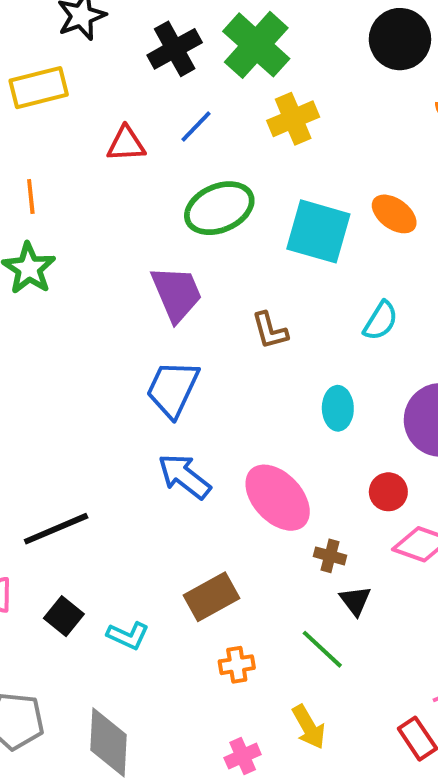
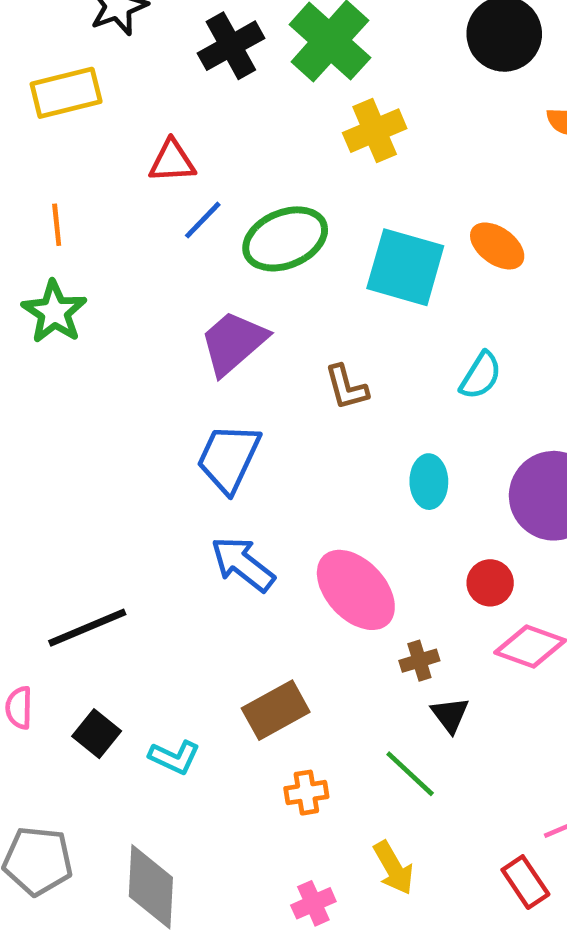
blue line: (196, 127) -> (203, 220), moved
purple trapezoid: (177, 294) -> (233, 343), turned -108
brown cross: (330, 556) -> (419, 661), turned -32

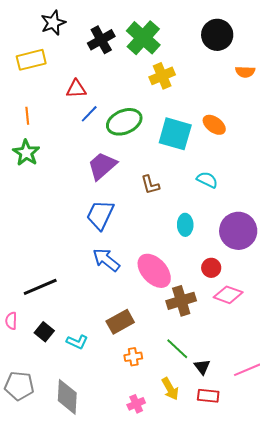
cyan semicircle: (481, 376) -> (207, 180), turned -95
brown cross: (419, 661) -> (181, 301), size x1.8
black triangle: (450, 715) -> (202, 367), moved
red rectangle: (525, 882) -> (208, 396), moved, turned -50

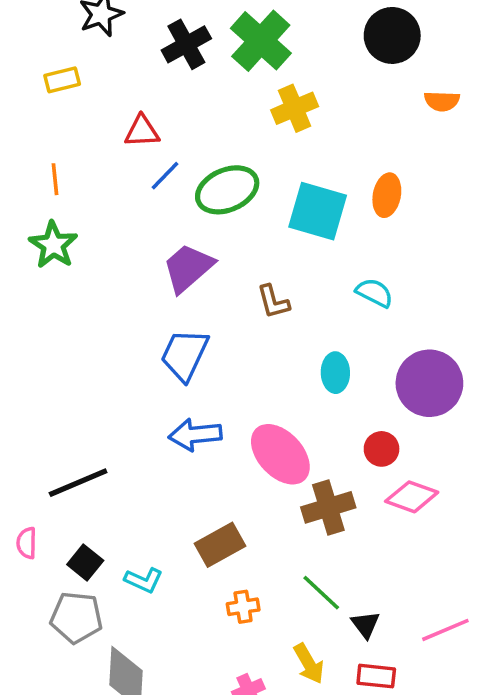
yellow rectangle: (31, 60) -> (62, 80), size x0.7
orange ellipse: (214, 125) -> (387, 195), turned 65
blue arrow: (106, 260) -> (195, 435), turned -44
gray pentagon: (19, 386) -> (76, 617), moved

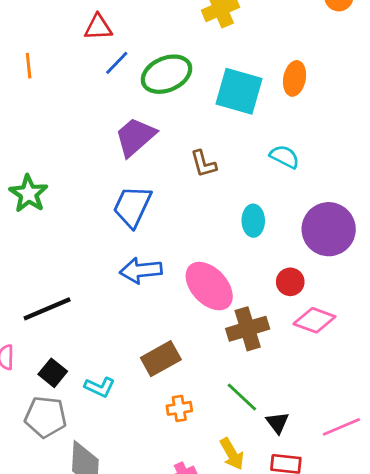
green star: (53, 245) -> (29, 194), moved

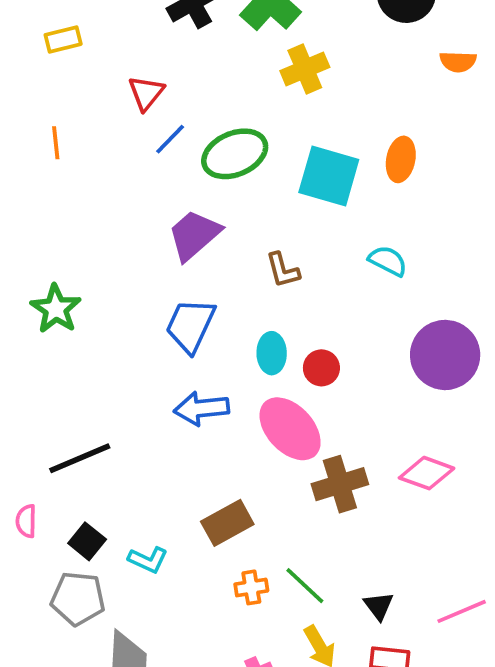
red triangle: (98, 27) -> (146, 93), turned -48
cyan ellipse: (253, 221) -> (272, 353), moved
red circle: (290, 282) -> (321, 368), moved
green line: (242, 397) -> (305, 586), moved

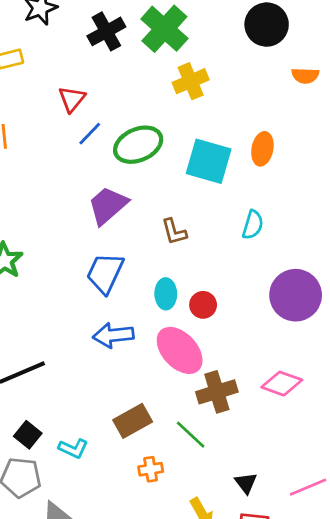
cyan semicircle: (388, 261) -> (253, 225), turned 80
green line: (305, 586) -> (191, 435), moved

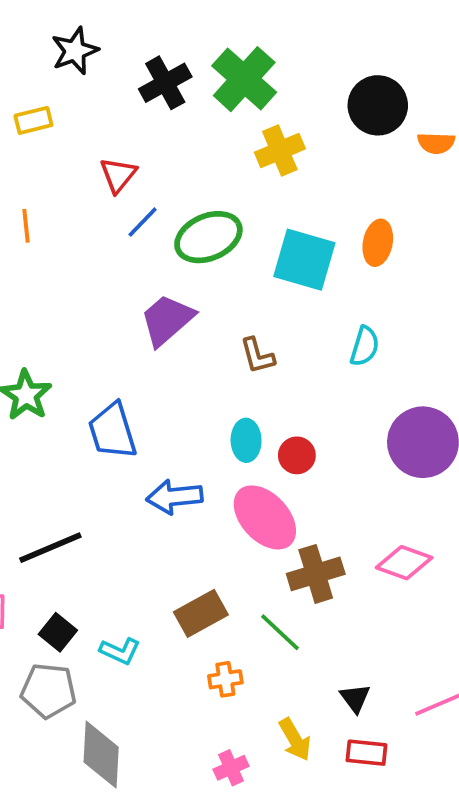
black circle: (267, 25) -> (378, 105), moved
blue trapezoid: (105, 273) -> (112, 431), moved, turned -42

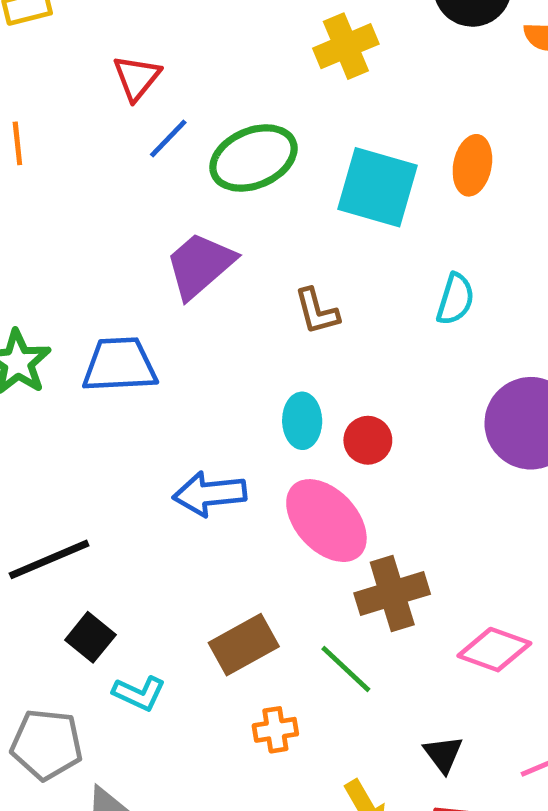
blue trapezoid: (112, 431) -> (120, 365), moved, turned 104
pink diamond: (404, 563) -> (494, 650), moved
black square: (58, 632) -> (90, 637), moved

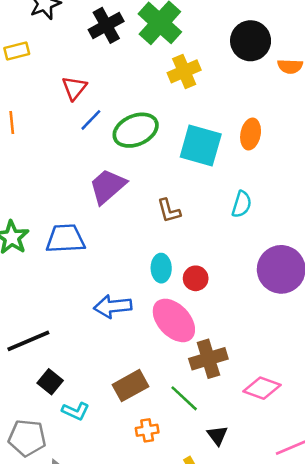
black triangle: (443, 754) -> (217, 435), moved

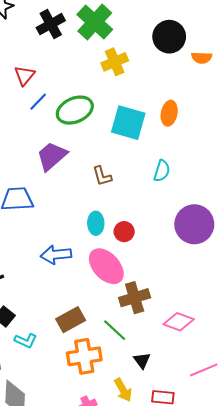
orange cross: (147, 430) -> (84, 356), size x1.8

